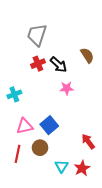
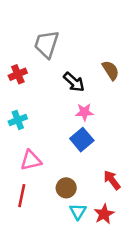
red cross: (38, 64) -> (18, 74), moved
blue square: (49, 125) -> (82, 140), moved
brown circle: (40, 148) -> (66, 188), moved

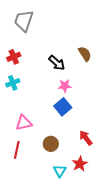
gray trapezoid: (47, 44) -> (24, 21), moved
cyan cross: (18, 120) -> (13, 83), moved
cyan triangle: (78, 211) -> (60, 171), moved

